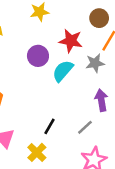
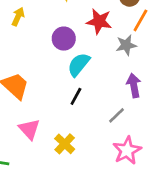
cyan semicircle: (63, 71) -> (79, 64), moved
black line: (49, 126) -> (76, 96), moved

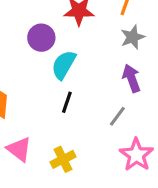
gray star: (126, 45) -> (133, 37), moved
yellow cross: (65, 144) -> (63, 159), turned 30

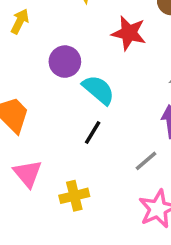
purple circle: (41, 38) -> (65, 62), moved
cyan semicircle: (64, 65) -> (98, 90), turned 88

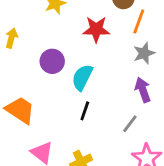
cyan semicircle: (98, 90) -> (82, 77), turned -92

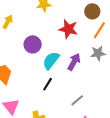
purple arrow: (143, 90) -> (74, 62), moved, turned 36

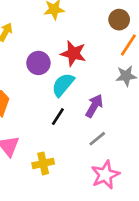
red star: (68, 29) -> (73, 53), moved
purple arrow: (74, 62) -> (94, 106), moved

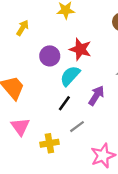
gray line: (97, 139) -> (77, 127), moved

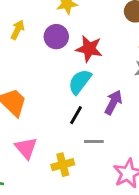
purple circle: (50, 56) -> (56, 37), moved
gray line: (77, 127) -> (94, 142), turned 42

